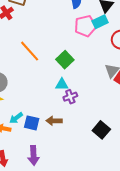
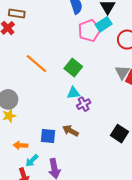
cyan arrow: (16, 118) -> (32, 161), moved
brown arrow: (54, 121) -> (70, 131), turned 35

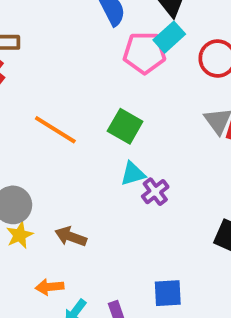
pink pentagon: (89, 31) -> (144, 53), turned 30
brown arrow: (70, 131) -> (71, 237), moved
blue square: (48, 136) -> (168, 293), moved

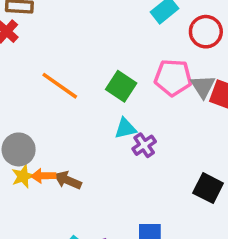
pink pentagon: (144, 53) -> (173, 78), moved
orange arrow: (50, 287) -> (43, 176), moved

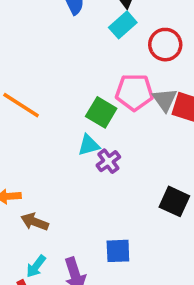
green square: (121, 86) -> (101, 112), moved
brown arrow: (68, 180) -> (35, 222), moved

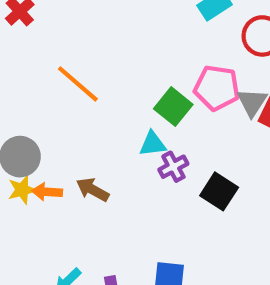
black square: (174, 201) -> (219, 191), moved
brown arrow: (35, 222) -> (93, 190), moved

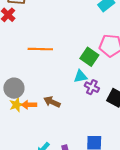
orange line: (78, 84) -> (40, 49), turned -35
purple cross: (173, 167) -> (92, 87), turned -32

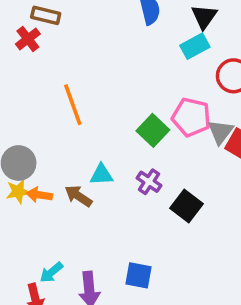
orange line: (40, 49) -> (73, 105), turned 60
cyan triangle: (80, 76) -> (101, 175), moved

